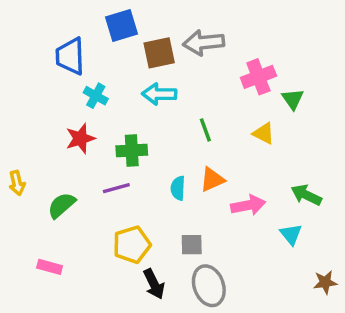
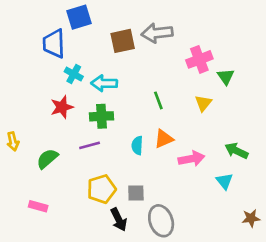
blue square: (121, 25) -> (79, 17), moved
cyan arrow: (159, 94) -> (104, 83), moved
yellow triangle: (264, 133) -> (203, 103), turned 42
gray square: (192, 245) -> (136, 193), moved

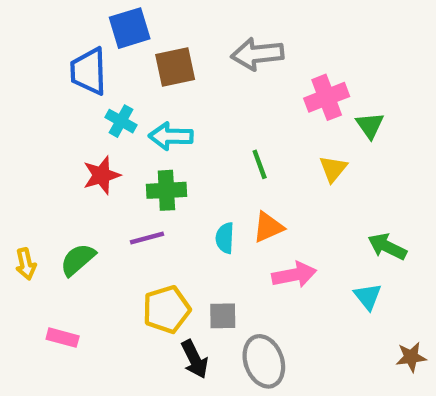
brown square: (123, 41) -> (175, 67), moved
yellow arrow: (13, 141) -> (26, 264), moved
pink arrow: (191, 159) -> (294, 275), moved

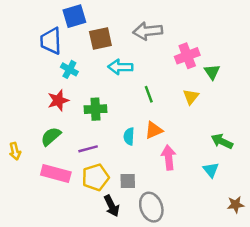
cyan arrow: (171, 136) -> (120, 67), moved
purple line: (147, 238) -> (88, 149), moved
green semicircle: (78, 260) -> (51, 136), moved
pink arrow: (294, 275) -> (169, 157), turned -85
pink rectangle: (63, 338) -> (56, 174), moved, size x1.6

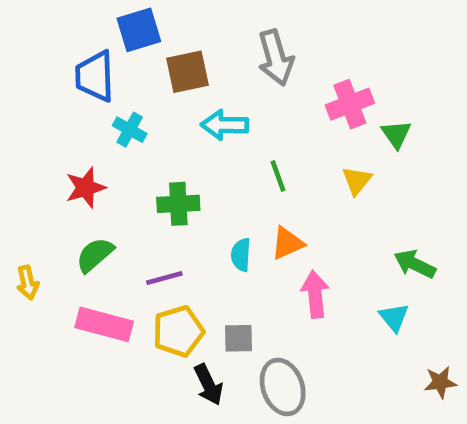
gray arrow: (148, 31) -> (276, 58), turned -100
red star: (58, 100) -> (86, 188), moved

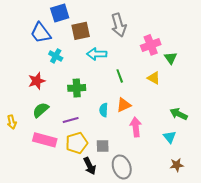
blue trapezoid: (95, 76) -> (41, 33), turned -35
yellow triangle: (357, 181) -> (154, 78), turned -40
brown star: (440, 382) -> (177, 165), moved

